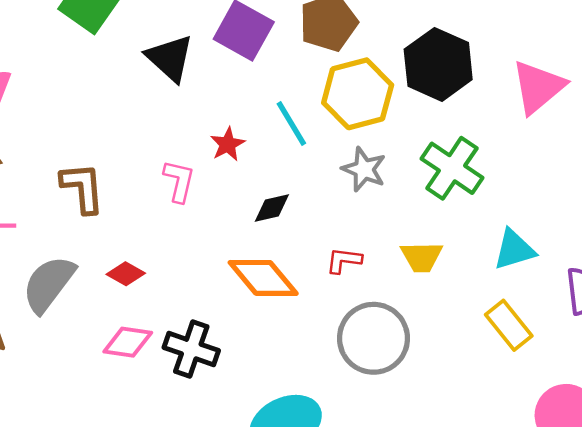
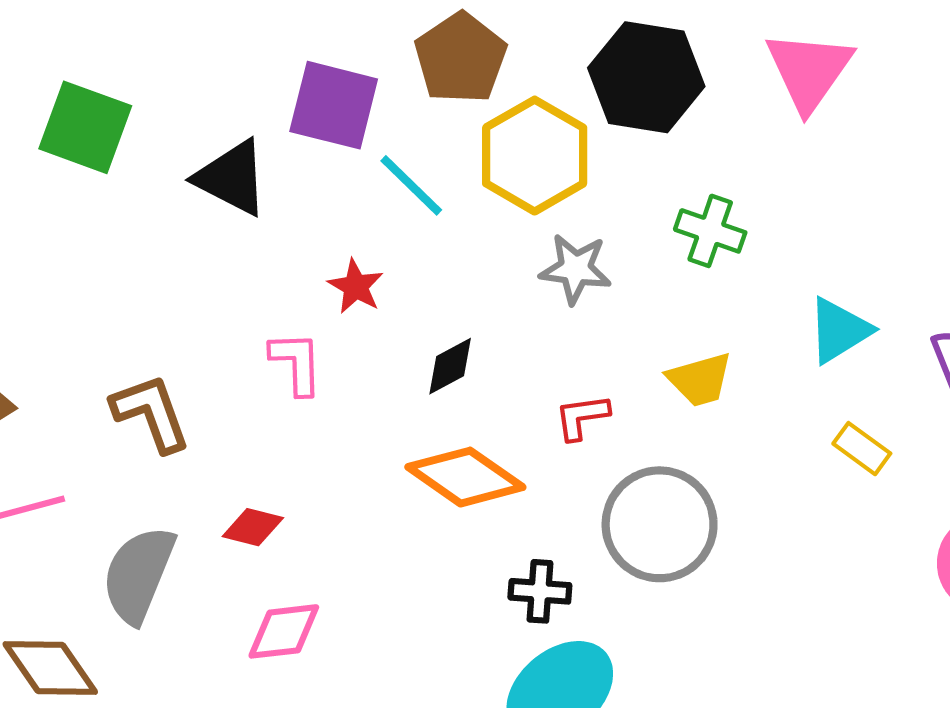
cyan line: (291, 124) -> (411, 185), moved
green cross: (452, 168) -> (710, 231), size x0.7
yellow rectangle: (509, 325) -> (862, 449), size x0.7
black cross: (191, 349) -> (540, 591), moved, size x0.7

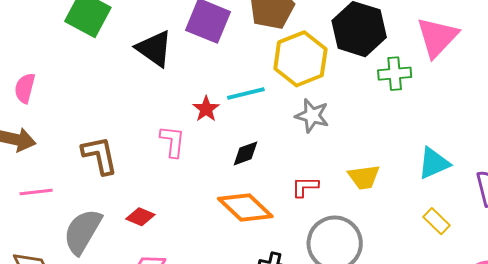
cyan line: (411, 185) -> (246, 93), moved, turned -66
green cross: (710, 231) -> (395, 74), moved, turned -32

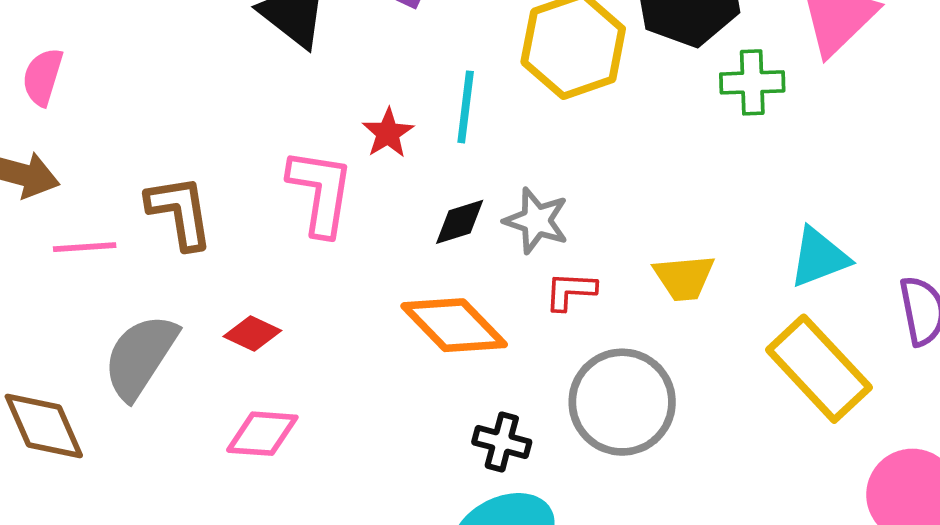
cyan line: (246, 93) -> (466, 107), turned -72
gray star: (312, 116) -> (536, 221), moved
pink L-shape: (172, 141) -> (321, 192), size x1.4
pink line: (36, 192) -> (85, 247), moved
yellow rectangle: (436, 221) -> (819, 369), size x2.0

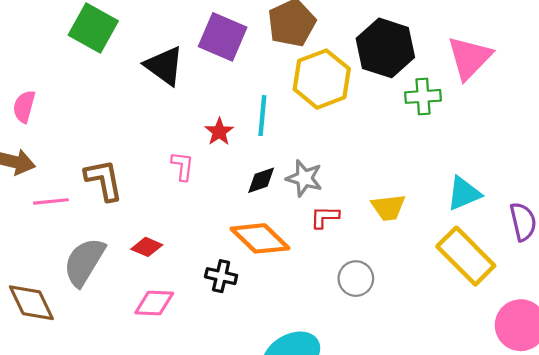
pink L-shape: (321, 192) -> (182, 166), size x0.6
gray circle: (622, 402) -> (356, 279), size x0.6
black cross: (502, 442) -> (221, 276), moved

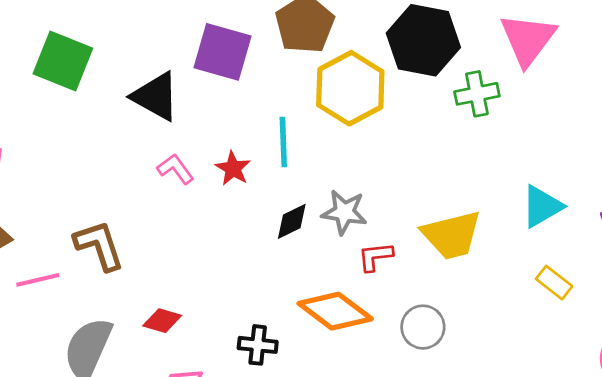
pink L-shape: (182, 166) -> (175, 169), moved, turned -36
yellow trapezoid: (388, 207) -> (452, 235), size x1.4
orange diamond: (260, 238) -> (335, 311), moved
yellow rectangle: (466, 256) -> (554, 283), size x0.5

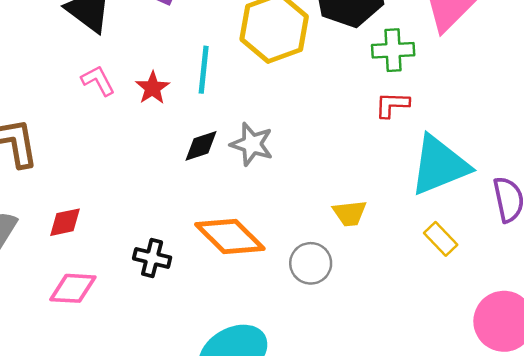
cyan triangle: (542, 206) -> (439, 165), size x1.5
yellow trapezoid: (452, 235) -> (350, 213), moved, size x0.6
red L-shape: (375, 257) -> (392, 105), moved
red diamond: (162, 321) -> (65, 222), turned -36

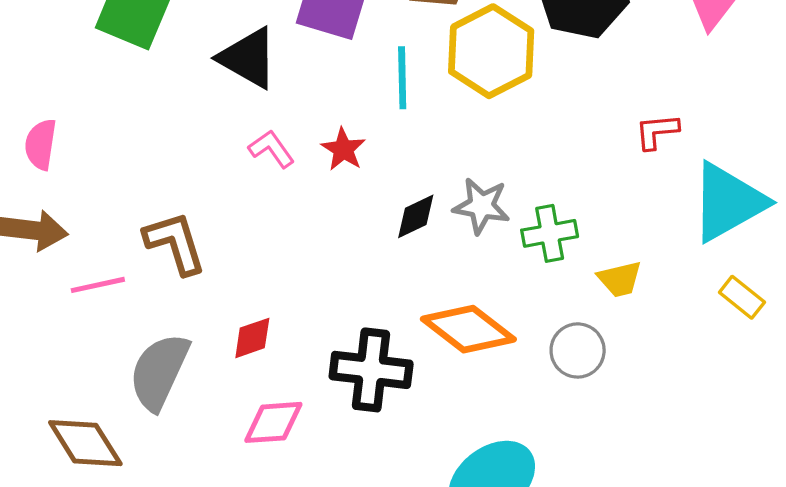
green cross: (393, 50) -> (550, 233), moved
cyan line: (204, 70) -> (402, 78), moved
black cross: (152, 258) -> (371, 370), size x1.6

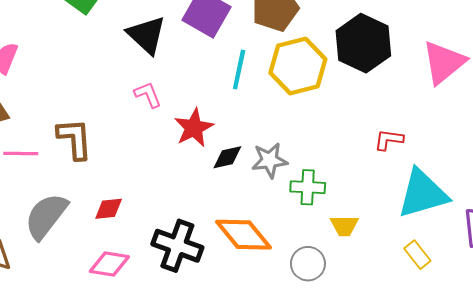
red star: (343, 149) -> (194, 128), moved, size x1.4
gray star: (481, 206) -> (269, 160), turned -30

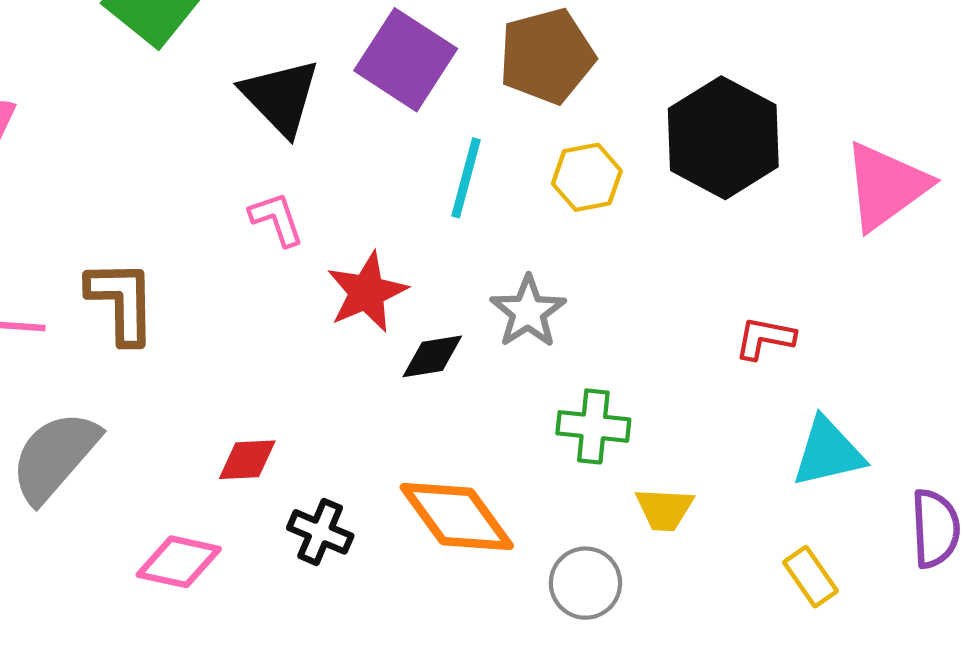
yellow hexagon: (298, 66) -> (587, 177), size x0.6
gray star: (269, 160) -> (528, 312), moved, turned -30
cyan triangle: (423, 194) -> (828, 452), size x0.7
red diamond: (109, 209) -> (247, 460), moved
black cross: (177, 246) -> (320, 532), size x0.6

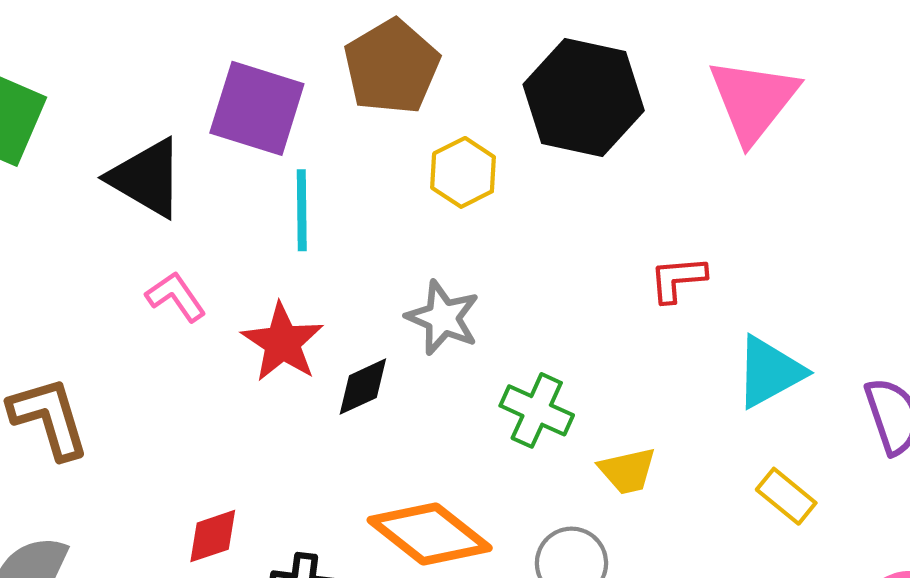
cyan line: (466, 178) -> (302, 210), moved
green cross: (593, 426) -> (537, 410), turned 34

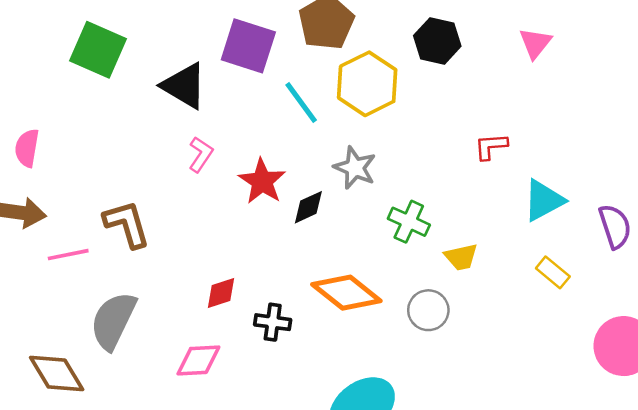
black hexagon: (584, 97) -> (437, 41), size x0.7
pink triangle: (753, 100) -> (535, 43), size x0.6
yellow hexagon: (463, 172) -> (367, 84), size x1.6
cyan line: (302, 210) -> (301, 102), moved, turned -36
pink L-shape: (176, 297) -> (201, 154), turned 68

